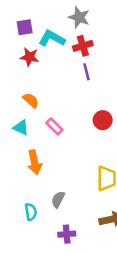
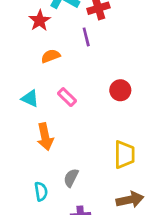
red star: (30, 57) -> (40, 21), turned 30
purple line: (87, 72) -> (86, 37), moved
orange semicircle: (31, 100) -> (51, 56), moved, turned -63

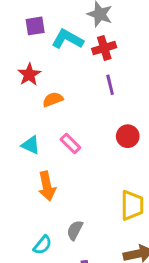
red star: (40, 21) -> (29, 74), moved
purple line: (86, 37) -> (110, 85), moved
cyan semicircle: (41, 191) -> (42, 245), turned 48

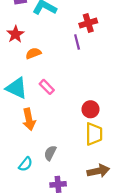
red cross: (104, 48) -> (88, 23), moved
red circle: (128, 136) -> (90, 109), moved
cyan triangle: (31, 145) -> (17, 88), size x1.5

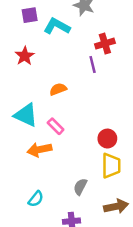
orange semicircle: (33, 53) -> (58, 89), moved
pink rectangle: (47, 87) -> (56, 126), moved
orange arrow: (29, 119) -> (40, 150), turned 90
gray semicircle: (50, 153) -> (80, 187), moved

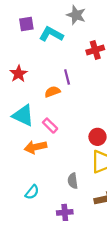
red star: (25, 56) -> (19, 74), moved
purple line: (93, 65) -> (67, 77), moved
gray semicircle: (80, 187) -> (73, 181), turned -35

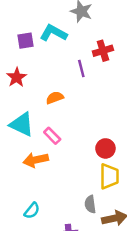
purple square: (26, 24) -> (26, 41), moved
purple line: (67, 77) -> (81, 68), moved
gray semicircle: (73, 181) -> (90, 204), moved

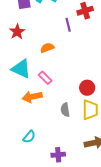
gray semicircle: (90, 204) -> (65, 110), moved

